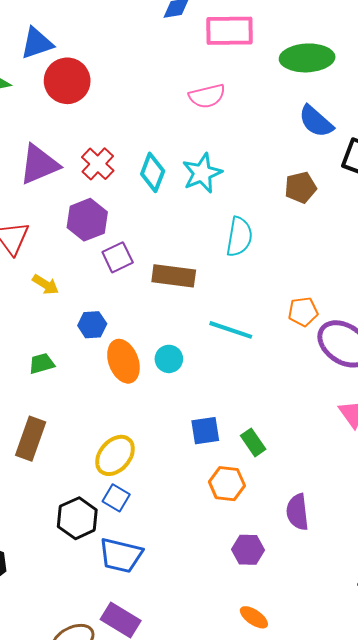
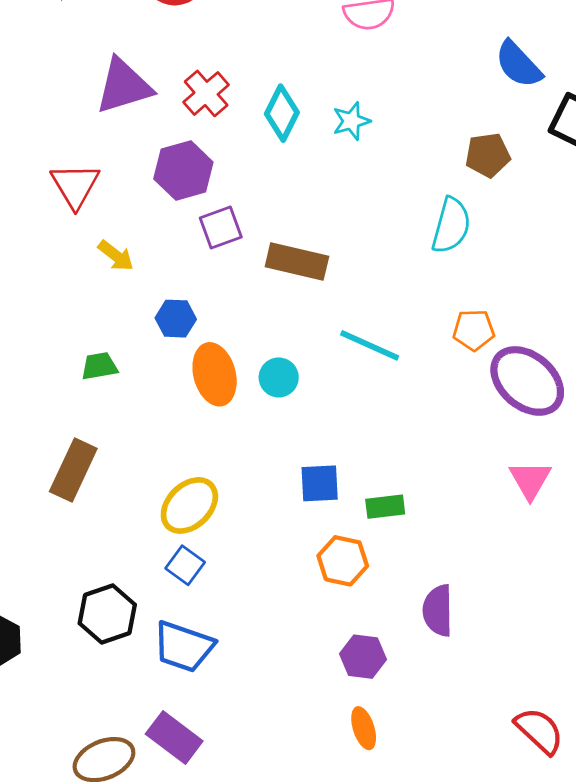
cyan star: (202, 173) -> (351, 121), size x0.7
cyan semicircle: (239, 237) -> (451, 225), moved
green rectangle: (253, 442) -> (385, 507), turned -68
black hexagon: (77, 518) -> (107, 614), moved
orange ellipse: (254, 617) -> (364, 728), moved, turned 32

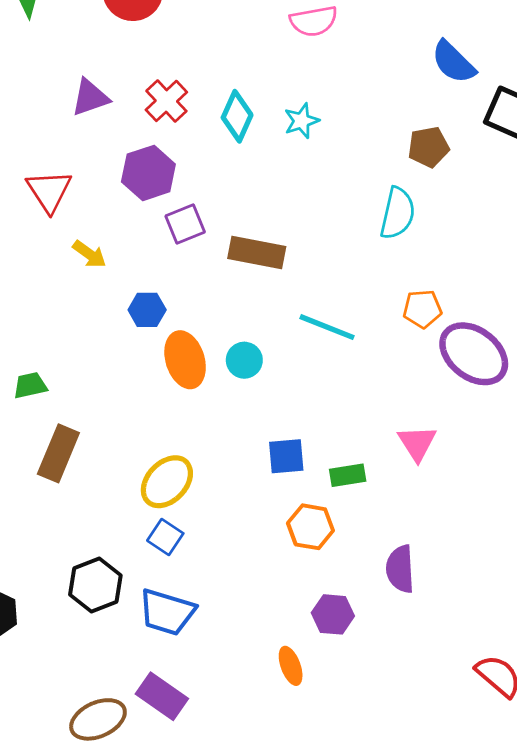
purple triangle: (124, 86) -> (90, 97), size x0.7
green trapezoid: (99, 366) -> (30, 385), moved
pink triangle: (530, 480) -> (417, 443), moved
orange ellipse: (364, 728) -> (291, 666), moved

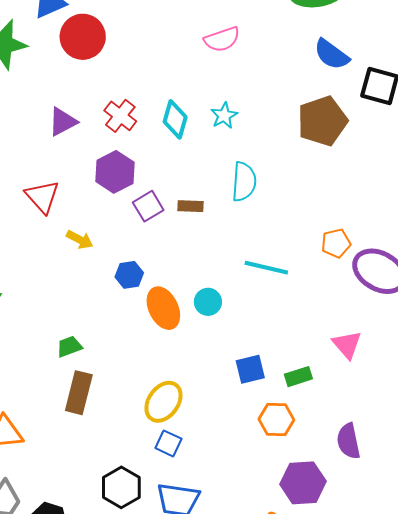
brown pentagon: (428, 147) -> (322, 121), size x1.6
cyan semicircle: (398, 213) -> (244, 182), moved
brown rectangle: (257, 253) -> (191, 206), moved, size x0.6
green trapezoid: (30, 385) -> (69, 347), moved
purple hexagon: (333, 614) -> (303, 483), size x1.4

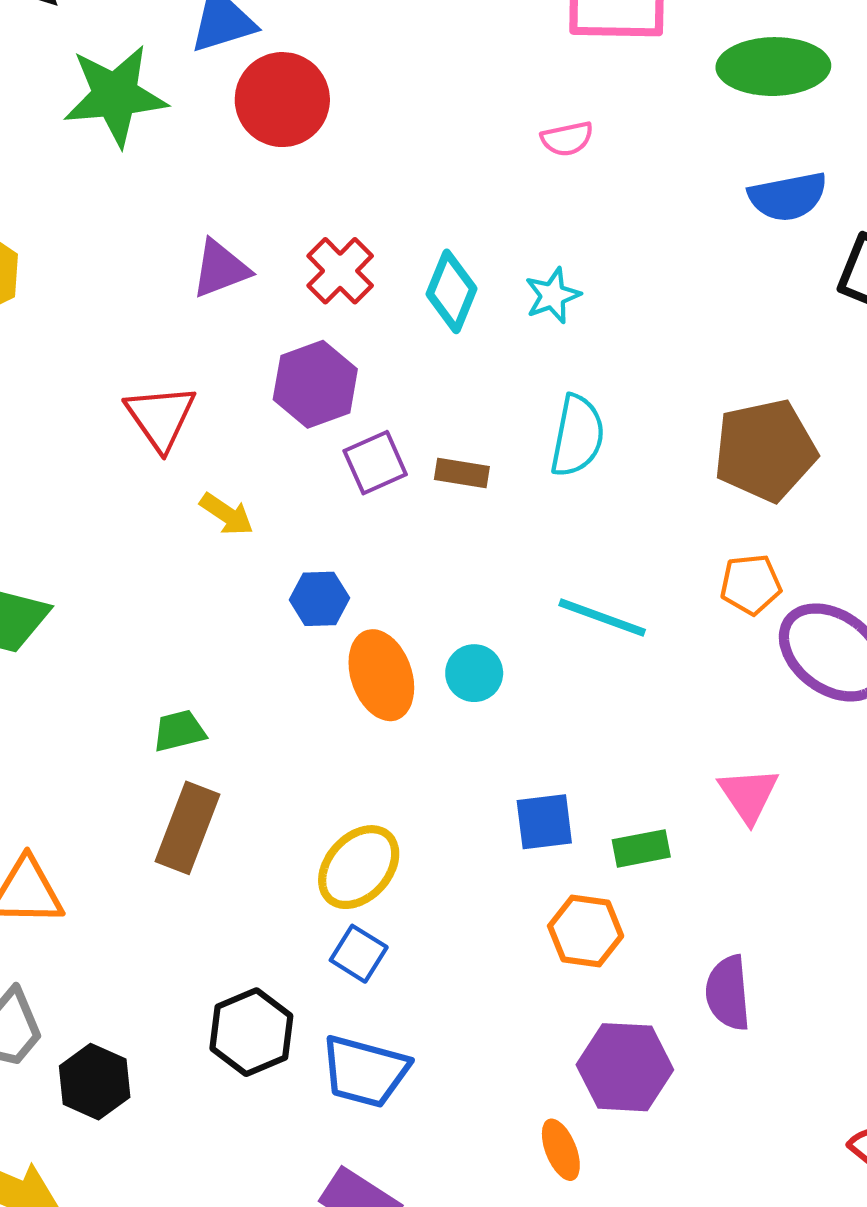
pink semicircle: (222, 39) -> (567, 139), size x0.7
blue semicircle: (332, 54) -> (788, 197), turned -54
brown pentagon: (322, 121) -> (765, 450), moved

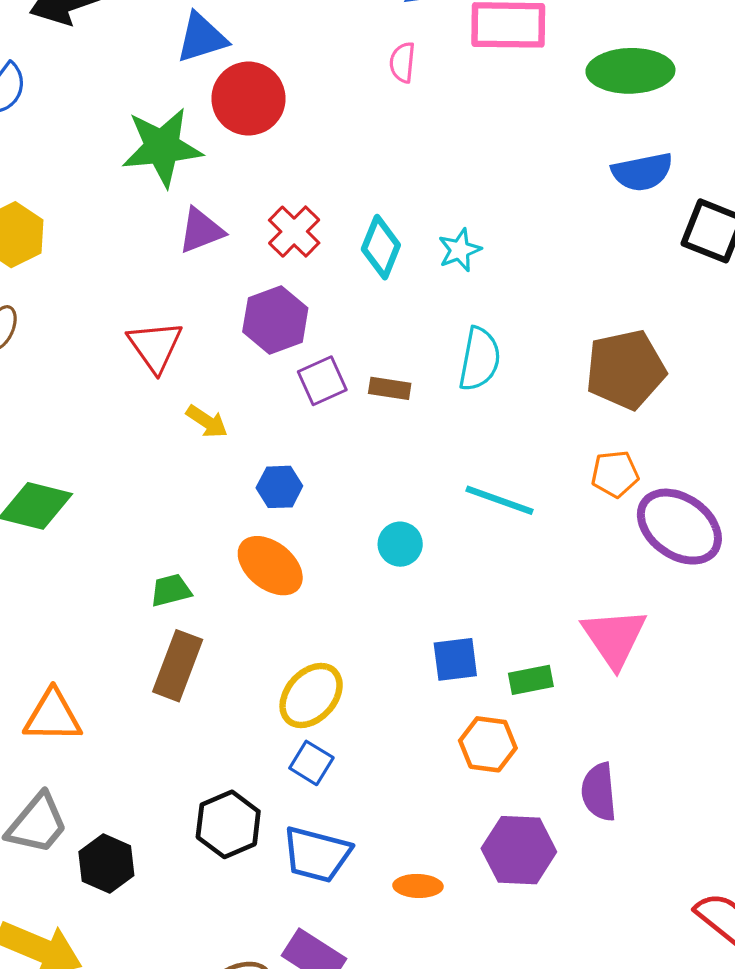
green star: (115, 95) -> (162, 147), moved
pink semicircle: (567, 139) -> (402, 62), moved, turned 108
orange ellipse: (381, 675) -> (270, 566), moved, turned -32
pink triangle: (749, 795) -> (614, 638), size x1.4
orange ellipse: (561, 1150) -> (418, 886), moved, turned -66

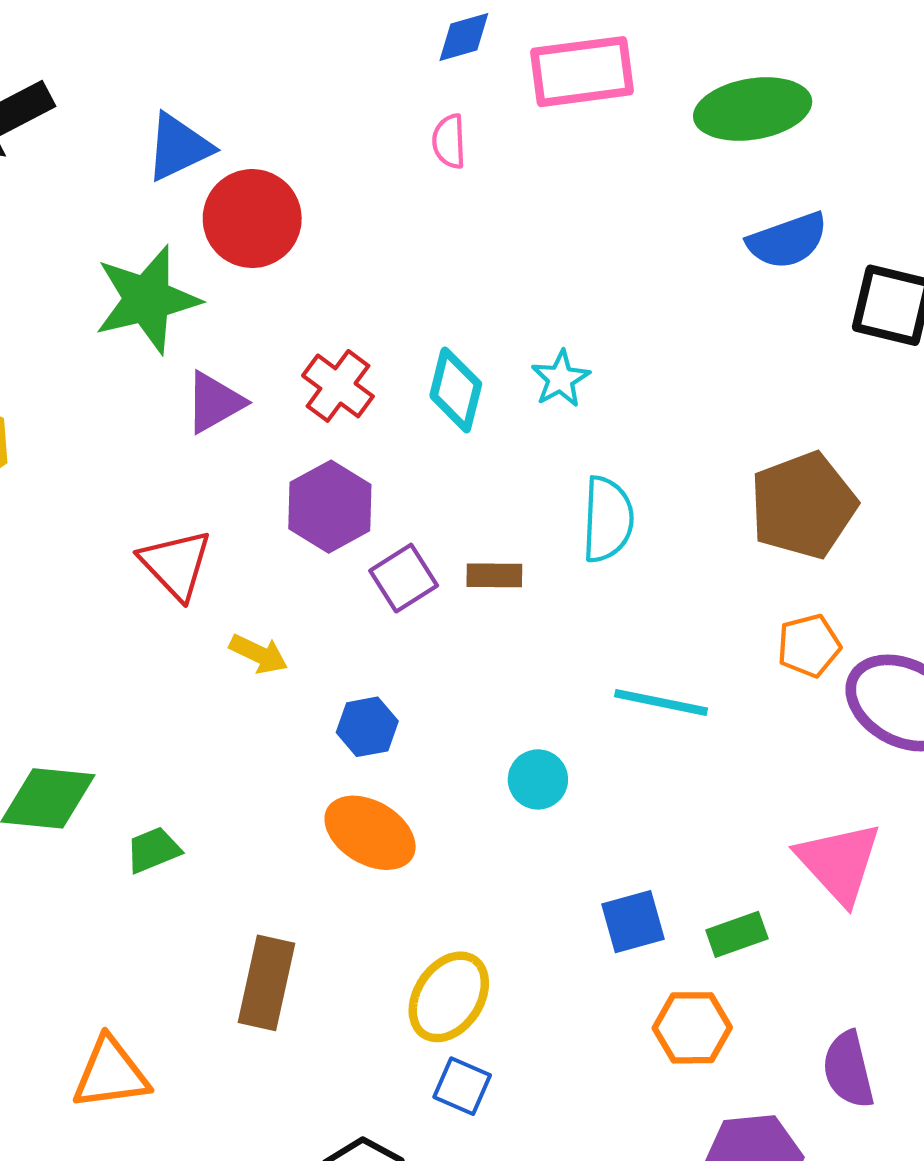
green trapezoid: (171, 590) -> (153, 850), moved

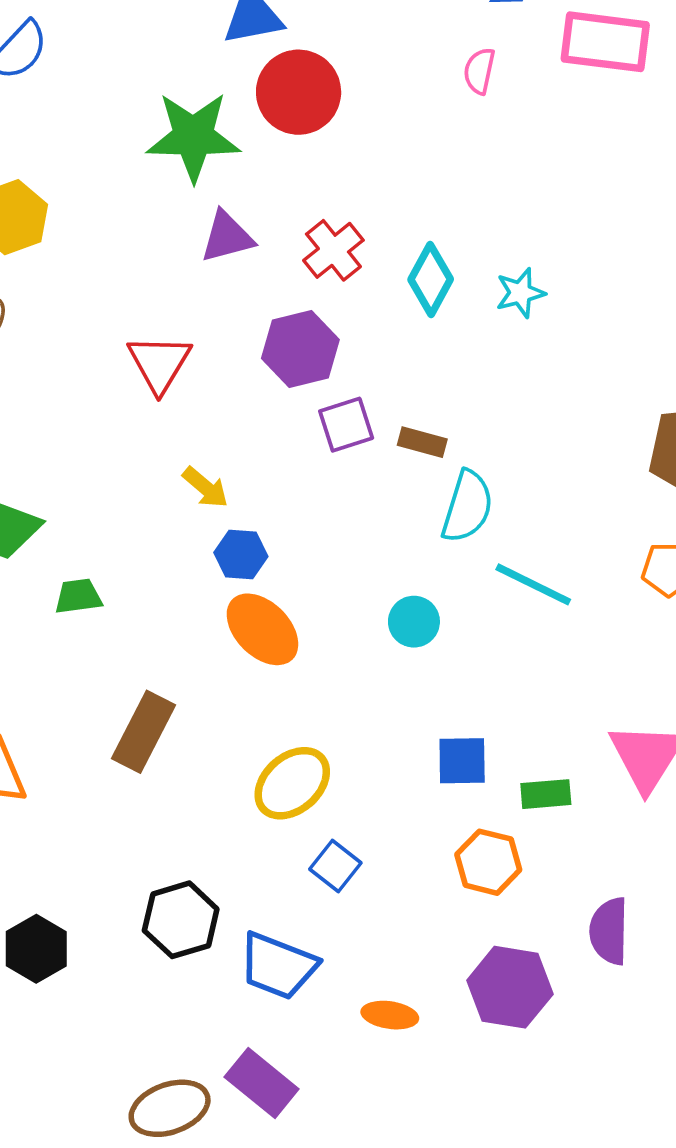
cyan semicircle: (608, 519) -> (467, 507), moved
yellow arrow: (259, 654) -> (205, 487), moved
blue hexagon: (367, 727) -> (241, 554), moved
blue square: (462, 1086) -> (335, 866), moved

